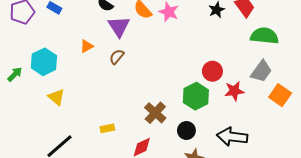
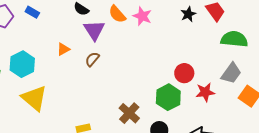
yellow triangle: (56, 97) -> (34, 98), size x1.6

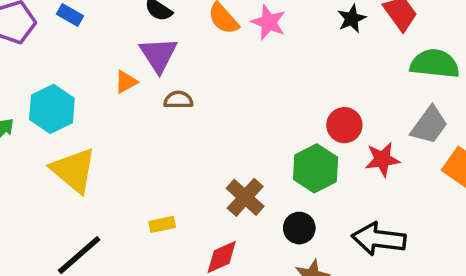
purple triangle: (94, 30) -> (158, 55), moved
brown semicircle: (92, 59) -> (178, 100), turned 49

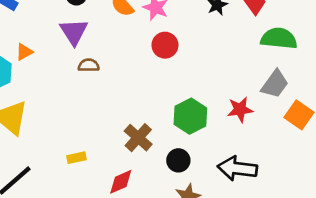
orange triangle: (126, 82) -> (24, 52), moved
red circle: (344, 125) -> (165, 45), moved

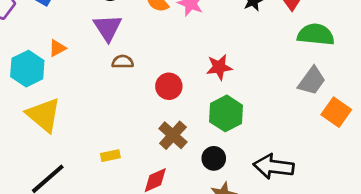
red circle: (165, 45) -> (169, 86), moved
red star: (240, 109) -> (219, 67), moved

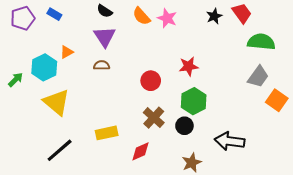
brown semicircle: (123, 62) -> (102, 65), moved
yellow rectangle: (110, 156) -> (107, 133), size x1.5
black circle: (214, 158) -> (184, 126), moved

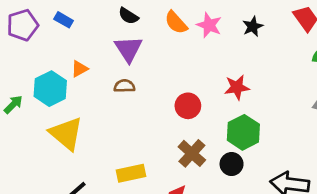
black star: (214, 16) -> (253, 26), moved

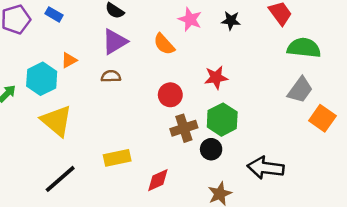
orange semicircle: (176, 22) -> (164, 44), moved
black star: (253, 26) -> (231, 21), turned 30
purple triangle: (128, 49) -> (115, 42), turned 32
brown cross: (192, 153) -> (184, 128), moved, turned 30

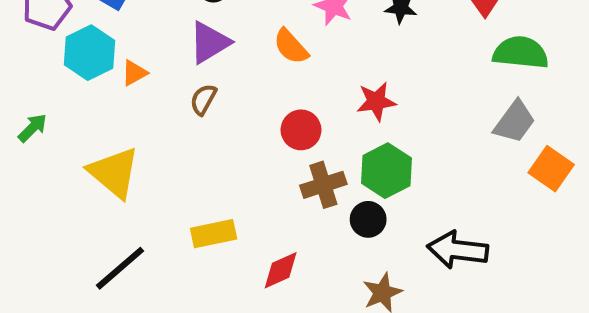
brown semicircle: (111, 76) -> (203, 99), turned -60
cyan hexagon: (42, 79) -> (89, 53), moved

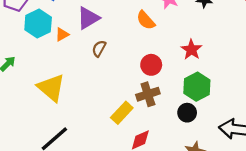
purple triangle: (209, 42) -> (88, 18), moved
red star: (376, 101) -> (191, 50), turned -30
brown cross: (323, 185) -> (148, 94), moved
yellow rectangle: (214, 234) -> (122, 113), moved, turned -35

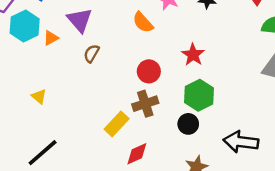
purple triangle: (88, 18) -> (80, 20), turned -40
yellow triangle: (51, 88) -> (39, 96), size x0.5

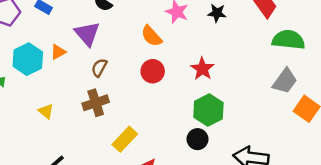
cyan hexagon: (25, 26) -> (28, 59), moved
red circle: (149, 71) -> (153, 71), moved
brown cross: (145, 104) -> (96, 103), moved

